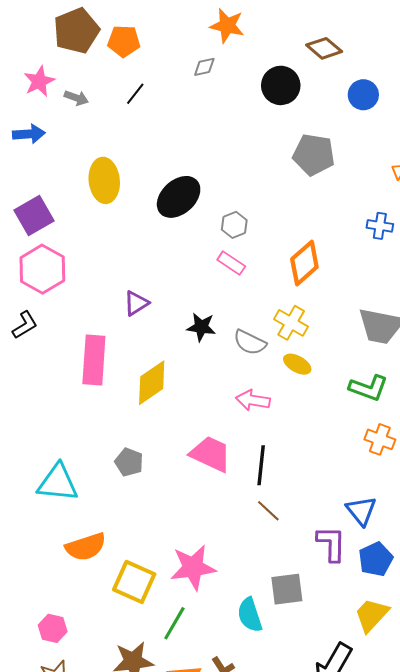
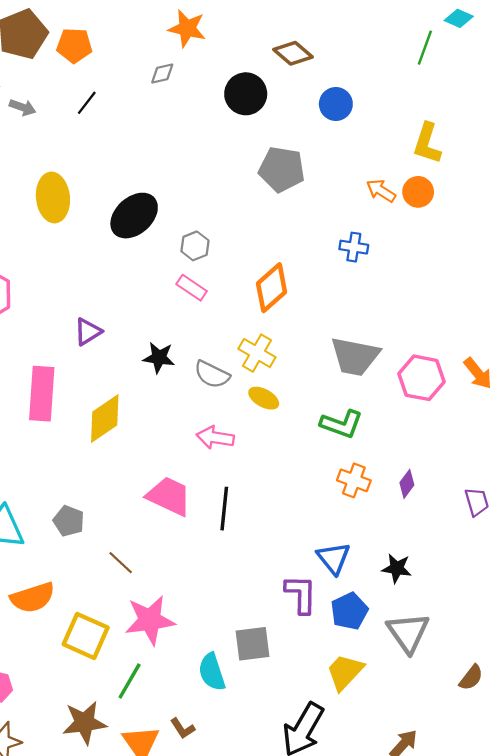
gray pentagon: (129, 462) -> (69, 521), moved
brown line: (268, 511) -> (121, 563), moved

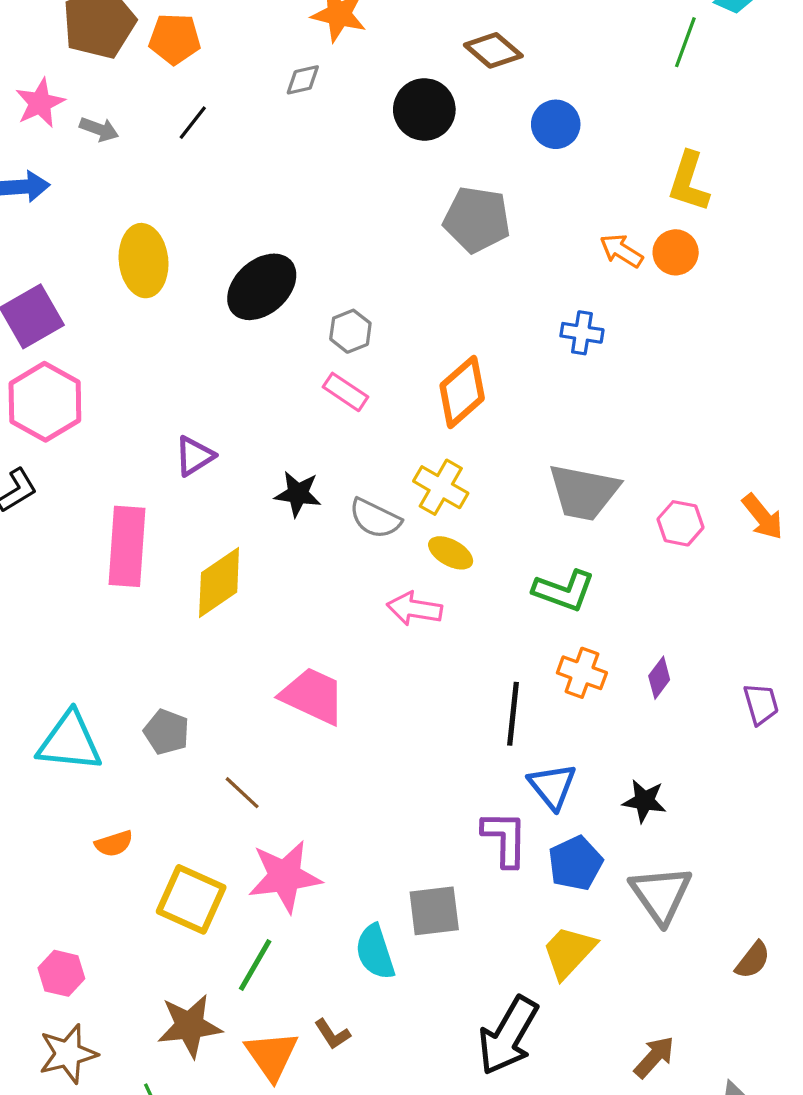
pink hexagon: (421, 378) -> (681, 523), size x0.7
pink arrow: (215, 438) -> (414, 609), moved
black line: (224, 509) -> (513, 714), moved
orange semicircle: (33, 598) -> (114, 844), size x0.6

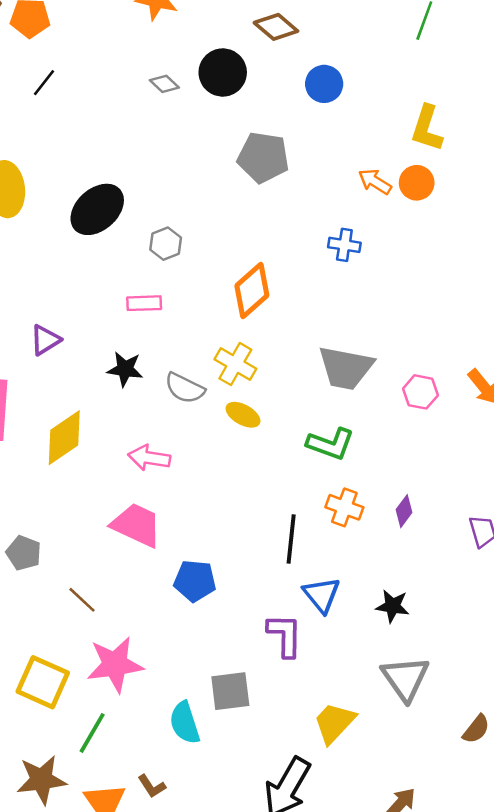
gray diamond: (303, 80) -> (164, 84), moved, turned 56
pink rectangle: (346, 392) -> (144, 303), moved, turned -36
pink arrow: (414, 609) -> (149, 458), moved
blue pentagon: (575, 863) -> (195, 581), moved, turned 30

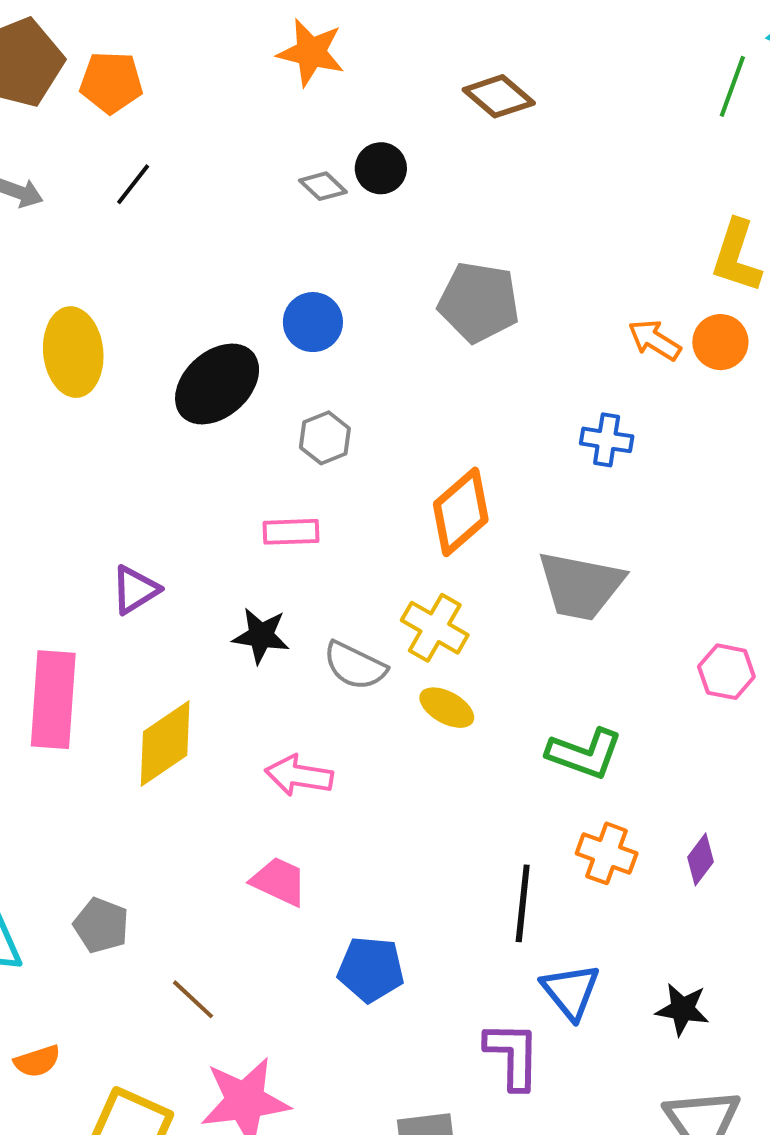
black circle: (223, 72) -> (381, 168), moved, size x0.7
blue circle: (324, 84) -> (313, 322), moved
gray trapezoid: (346, 368) -> (581, 586), moved
pink trapezoid: (137, 525) -> (279, 881), size x0.7

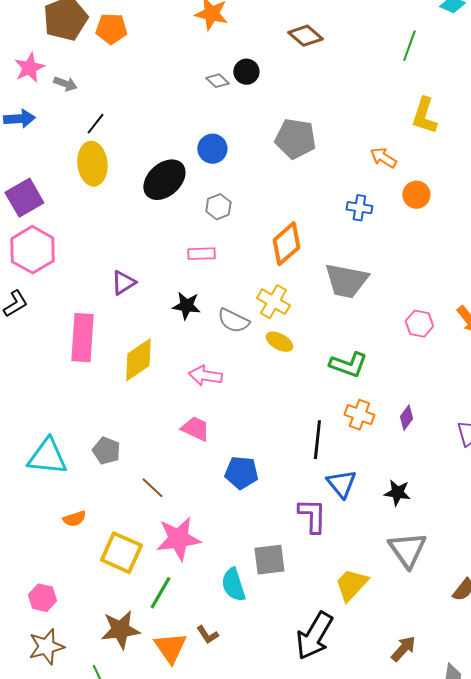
green line: (732, 86) -> (409, 46), moved
black line: (133, 184) -> (95, 124), moved
orange circle: (720, 342) -> (416, 195), moved

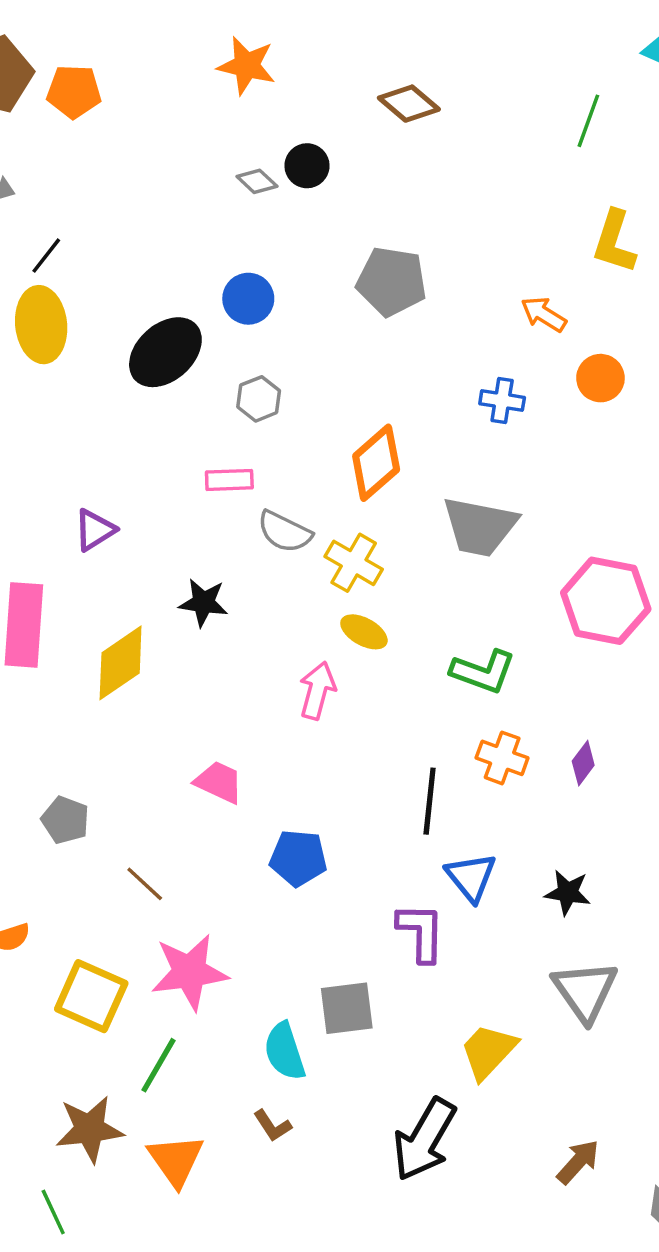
black star: (186, 306) -> (203, 603), moved
gray semicircle: (233, 321) -> (285, 532), moved
pink hexagon: (419, 324) -> (606, 601), size x1.8
pink arrow: (205, 376) -> (317, 691), moved, turned 96
brown L-shape: (207, 635) -> (272, 1126), moved

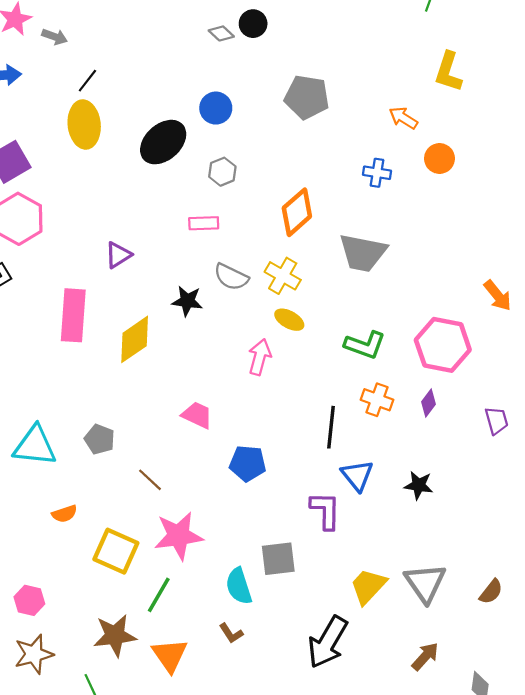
gray semicircle: (285, 532) -> (231, 277), moved
pink hexagon: (606, 601) -> (443, 345), moved
gray triangle: (585, 991) -> (425, 583), moved

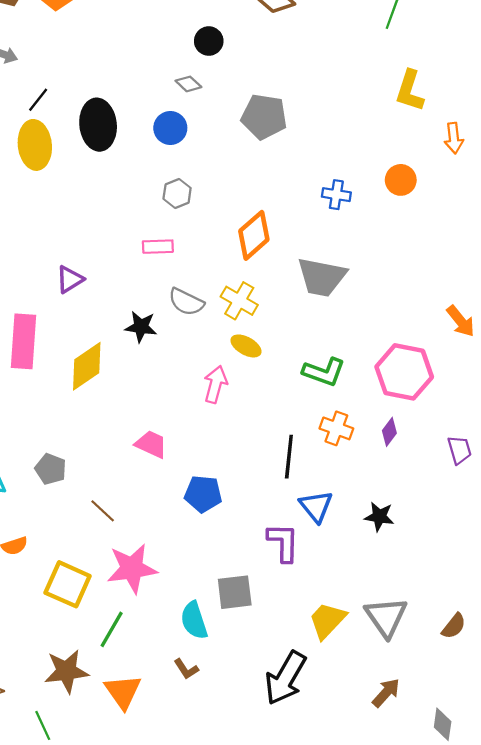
gray diamond: (221, 33) -> (188, 84), moved
orange arrow: (403, 118) -> (454, 138), moved, turned -128
black ellipse: (163, 142) -> (98, 125), moved, turned -54

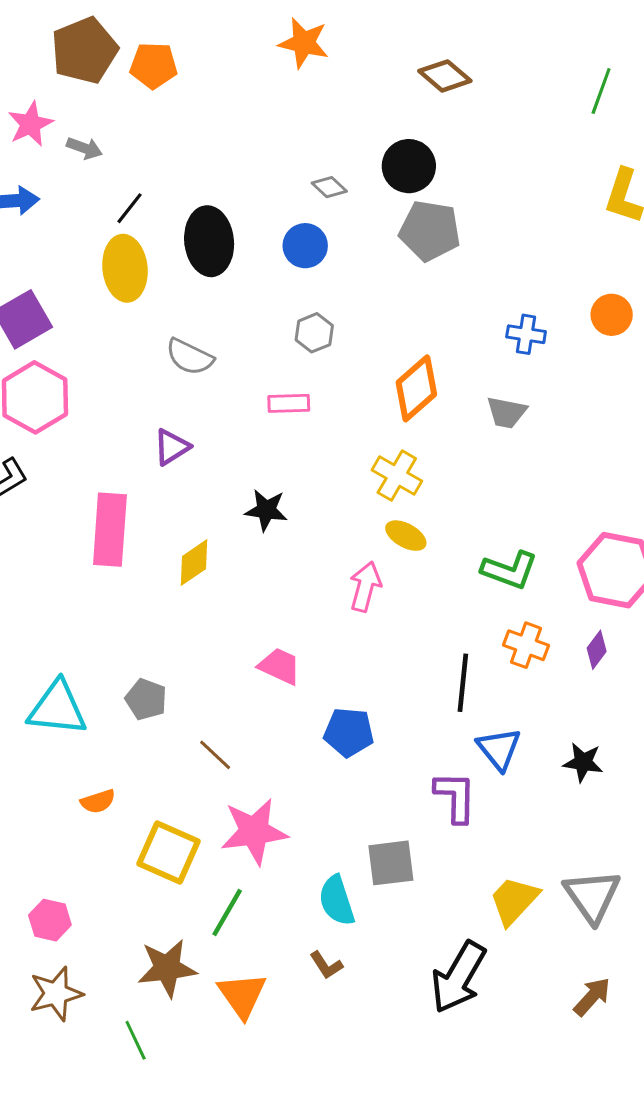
black circle: (209, 41) -> (409, 166), moved, size x1.4
gray trapezoid: (322, 277) -> (506, 412), moved, size x0.6
gray semicircle: (186, 302) -> (190, 357), moved
yellow diamond: (87, 366) -> (194, 563), size x0.7

